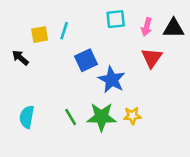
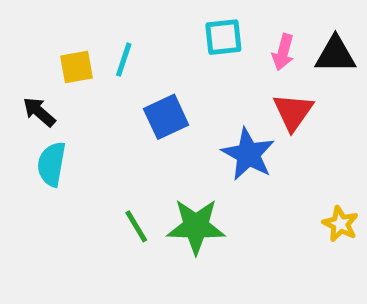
blue star: (112, 80) -> (248, 154), moved
yellow star: (132, 116) -> (340, 224), moved, turned 30
cyan semicircle: (27, 117) -> (52, 164), moved

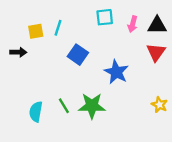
black arrow: (39, 112) -> (18, 52), turned 140
red triangle: (293, 112) -> (156, 52), moved
blue square: (166, 117) -> (78, 55), turned -30
cyan semicircle: (52, 164) -> (36, 112), moved

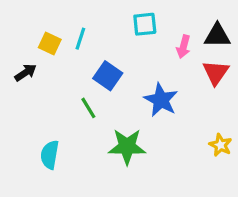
pink arrow: (133, 24) -> (183, 47), moved
yellow square: (36, 31) -> (50, 44), turned 35
black arrow: (18, 52) -> (26, 73), turned -35
green line: (64, 106) -> (88, 108), moved

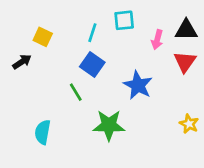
cyan line: (80, 39) -> (92, 33), moved

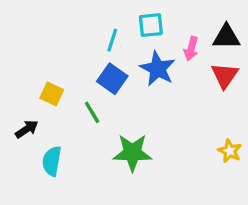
yellow square: (43, 37) -> (52, 94), moved
black arrow: (22, 62) -> (27, 129), moved
blue star: (138, 85) -> (158, 69), moved

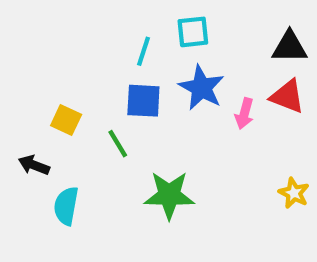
pink arrow: (191, 49) -> (244, 114), moved
red triangle: (225, 75) -> (287, 96), turned -44
blue square: (112, 79) -> (143, 101), turned -32
black arrow: (27, 129) -> (34, 165), turned -125

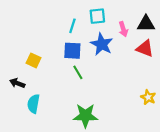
pink arrow: (244, 114) -> (123, 29), moved, turned -32
green line: (118, 144) -> (78, 72), moved
green star: (169, 195) -> (85, 116), moved

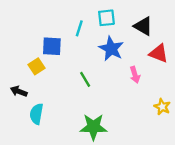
black triangle: (146, 24) -> (143, 26), moved, turned 30
pink arrow: (123, 29) -> (135, 75), moved
blue square: (72, 51) -> (52, 46), moved
yellow square: (33, 60) -> (36, 66), turned 32

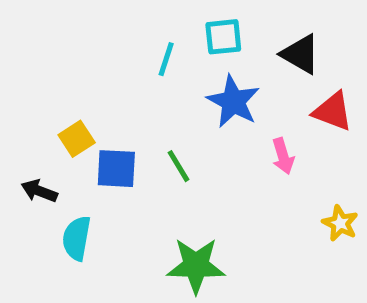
blue square: (52, 46) -> (116, 169), moved

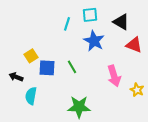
pink arrow: (283, 156) -> (114, 76), moved, size x1.5

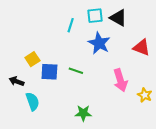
black triangle: (121, 22) -> (118, 18), moved
green line: (72, 67) -> (76, 71), turned -40
cyan semicircle: (31, 96) -> (32, 101), turned 150
green star: (79, 107) -> (83, 113), size x0.7

